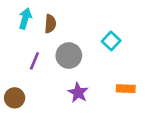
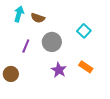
brown semicircle: (50, 24) -> (38, 18), turned 104
orange rectangle: (126, 89) -> (86, 67), moved, turned 32

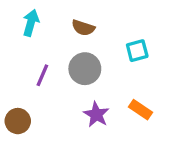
brown semicircle: (38, 18) -> (83, 28), moved
cyan square: (84, 31) -> (137, 51), turned 32

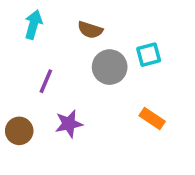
gray circle: (85, 69) -> (110, 67), moved
purple star: (96, 114) -> (69, 124), moved, turned 30

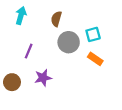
brown semicircle: (90, 30) -> (56, 19), turned 88
orange rectangle: (152, 118) -> (95, 59), moved

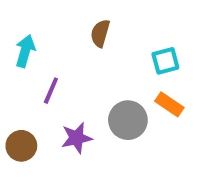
cyan arrow: (21, 16) -> (25, 51), moved
gray circle: (69, 42) -> (128, 120), moved

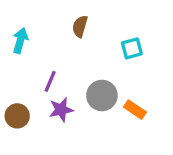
purple line: (51, 91) -> (50, 81), moved
orange rectangle: (169, 104) -> (135, 110), moved

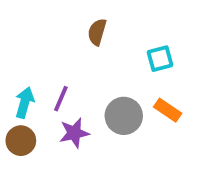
cyan arrow: (20, 41) -> (25, 103), moved
orange rectangle: (135, 110) -> (168, 110), moved

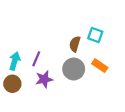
brown semicircle: (97, 32) -> (75, 44), moved
cyan square: (160, 59) -> (95, 35), turned 35

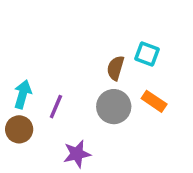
purple line: (36, 59) -> (56, 107), moved
purple star: (44, 79) -> (77, 154), moved

